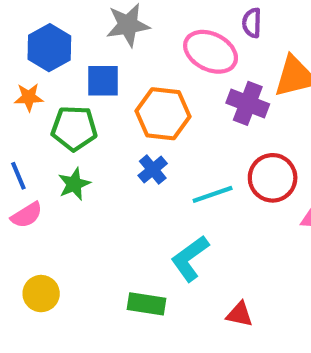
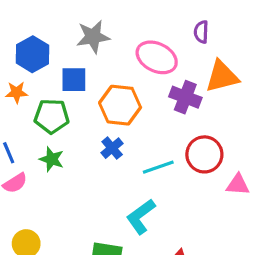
purple semicircle: (252, 23) -> (201, 32), moved
green star: (74, 184) -> (52, 159), turned -30

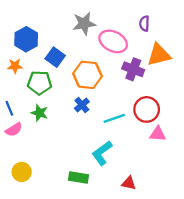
gray star: (93, 37) -> (84, 24), moved
blue square: (74, 80) -> (55, 57), turned 36
pink triangle: (238, 185) -> (158, 134), moved

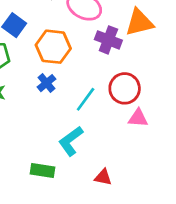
cyan line: (114, 118) -> (86, 99), turned -35

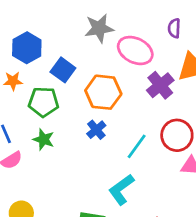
purple cross: (108, 40) -> (160, 85), turned 30

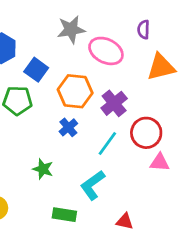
purple cross: (160, 85) -> (114, 103), moved
green star: (44, 139) -> (43, 169), moved

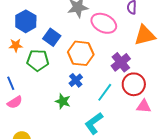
purple cross: (114, 103) -> (121, 62), moved
green star: (43, 169) -> (63, 101), moved

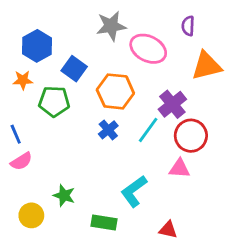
cyan line: (105, 92) -> (148, 130), moved
green star: (63, 101) -> (64, 195), moved
pink triangle: (144, 106) -> (179, 168), moved

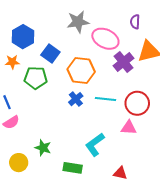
purple cross: (172, 104) -> (123, 62), moved
cyan line: (148, 130) -> (105, 99), turned 60

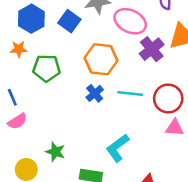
blue square: (50, 54) -> (69, 21), moved
pink triangle: (129, 128) -> (175, 128), moved

